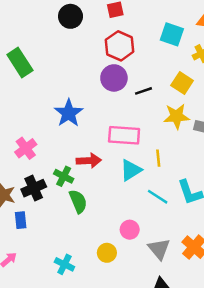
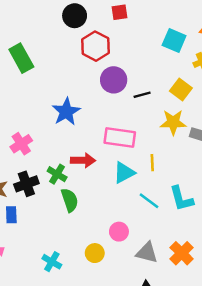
red hexagon: (120, 46) -> (95, 46), moved
gray triangle: (159, 249) -> (147, 253), turned -40

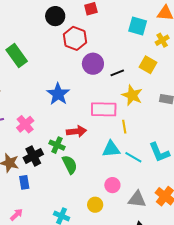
yellow star: (173, 122) -> (132, 95), moved, turned 30
yellow line: (152, 163) -> (124, 127), moved
cyan triangle: (124, 173) -> (111, 149), moved, turned 30

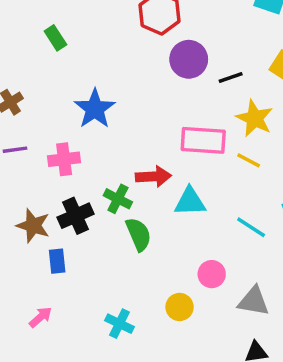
green rectangle: (17, 56) -> (55, 38), size x0.6
blue star: (58, 94) -> (95, 109), moved
pink cross: (25, 124) -> (64, 159), turned 30
yellow line: (124, 127) -> (249, 160), moved, turned -56
cyan triangle: (111, 149) -> (190, 202), moved

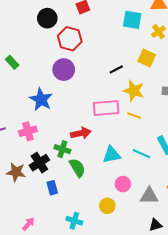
purple circle: (189, 59) -> (64, 70), moved
cyan triangle: (190, 202) -> (112, 155), moved
blue rectangle: (57, 261) -> (52, 188), moved

